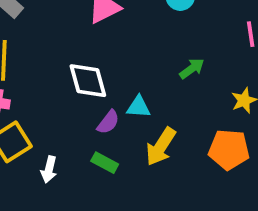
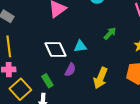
cyan triangle: (138, 107) -> (80, 46), moved
green rectangle: (105, 163) -> (47, 81), moved, turned 40

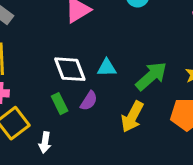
green arrow: (110, 33) -> (151, 76), moved, size x1.6
green rectangle: (47, 81) -> (60, 104), moved

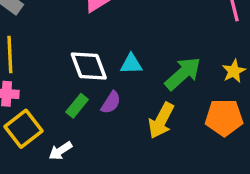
green rectangle: (60, 104) -> (77, 106), turned 66
white arrow: (45, 142) -> (60, 151), turned 48

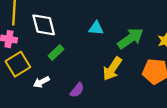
white diamond: (89, 66) -> (44, 25), moved
purple semicircle: (111, 102) -> (77, 90), moved

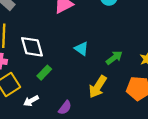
cyan triangle: (96, 28) -> (82, 49), turned 32
green arrow: (130, 38) -> (114, 58), size x0.7

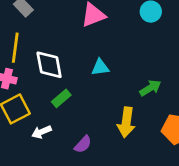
cyan triangle: (82, 49) -> (100, 67), moved, turned -48
yellow arrow: (98, 87) -> (126, 122), turned -30

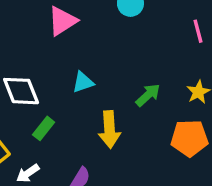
yellow arrow: (126, 122) -> (109, 130), moved

